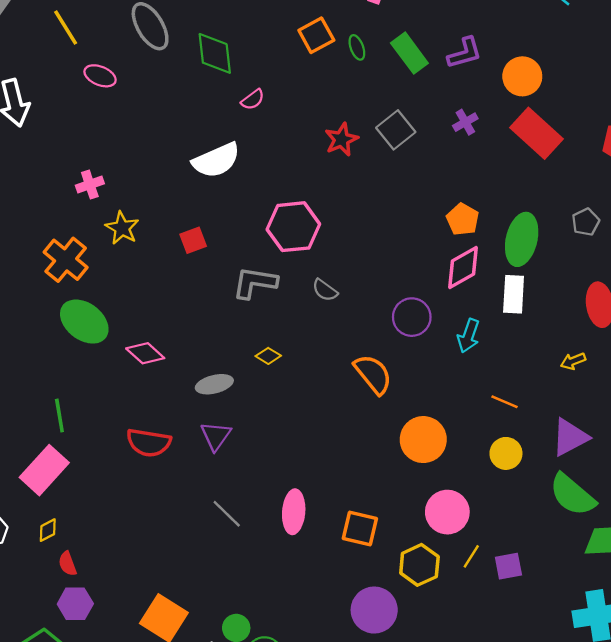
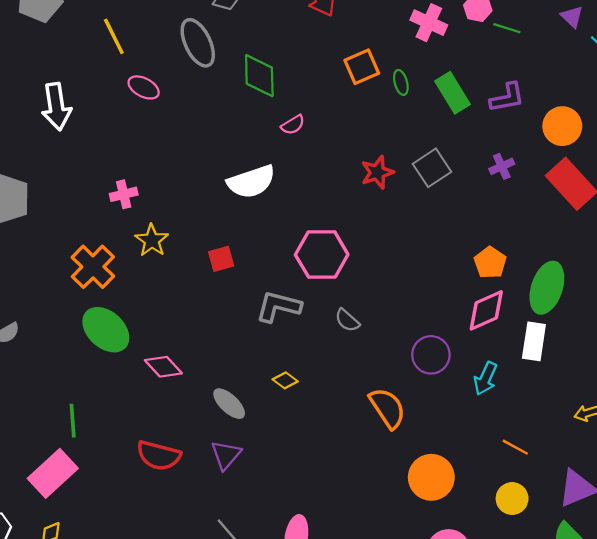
gray ellipse: (214, 384) -> (229, 404), turned 52

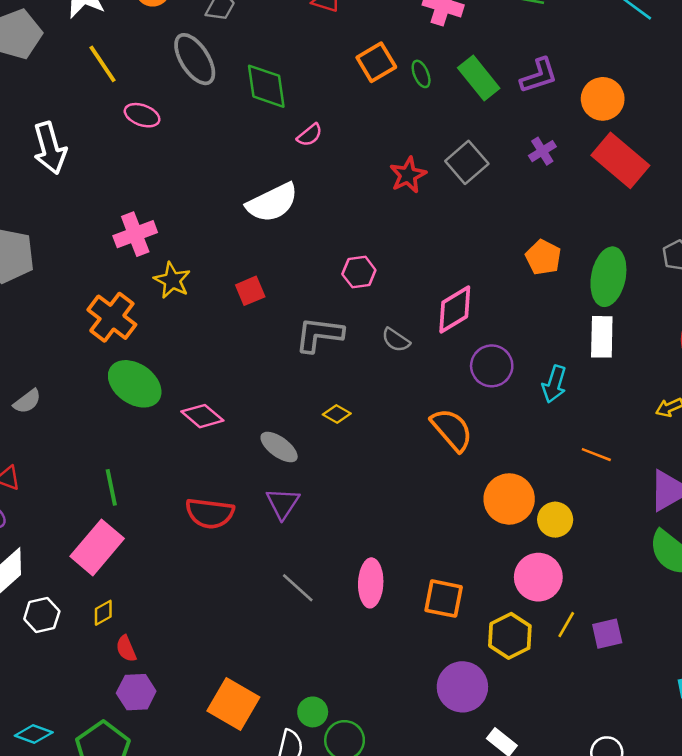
pink cross: (124, 194) -> (135, 234), size x1.4
pink hexagon: (322, 255) -> (359, 272), size x0.6
pink diamond: (486, 310) -> (455, 309), moved
yellow circle: (512, 499) -> (555, 520), moved

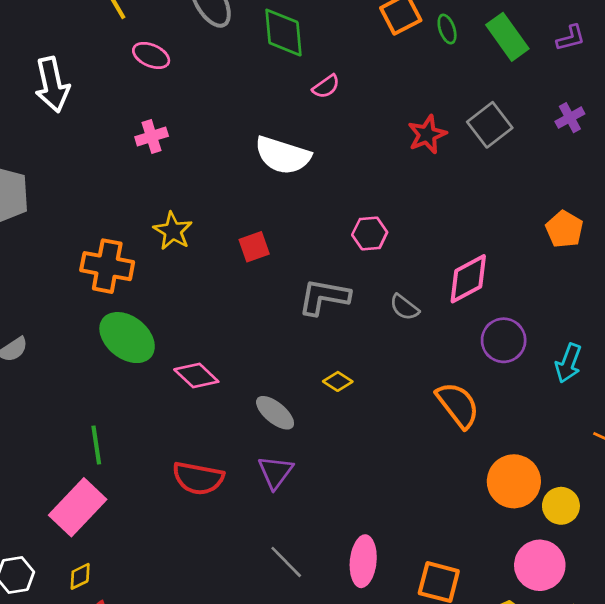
purple L-shape: (539, 76) -> (571, 38), size x0.7
white semicircle: (272, 203) -> (283, 155), turned 40
pink cross: (135, 234) -> (152, 137), moved, size x0.7
orange cross: (112, 317) -> (107, 266), turned -30

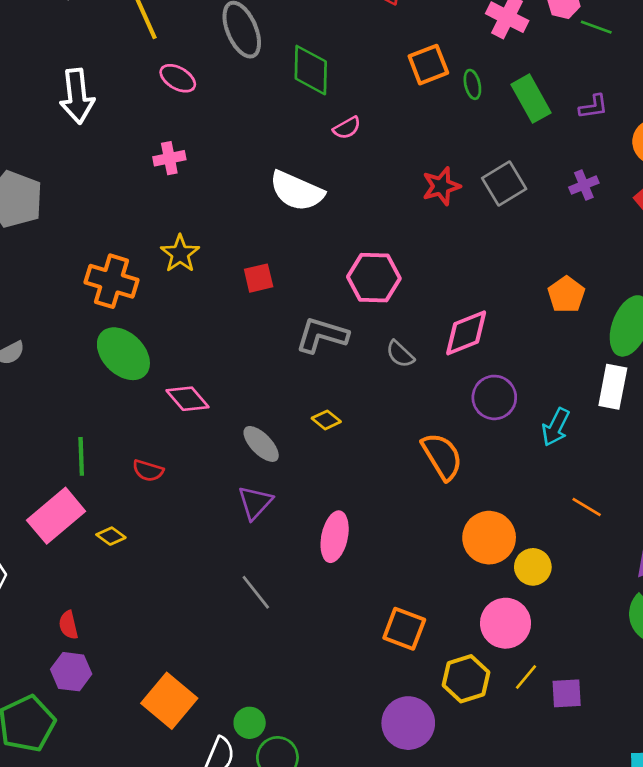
pink hexagon: (370, 234) -> (374, 278), size x1.5
red semicircle: (198, 478) -> (148, 471), moved, size x0.6
pink ellipse: (363, 561) -> (335, 537), moved
yellow diamond: (80, 576) -> (111, 536), moved, turned 56

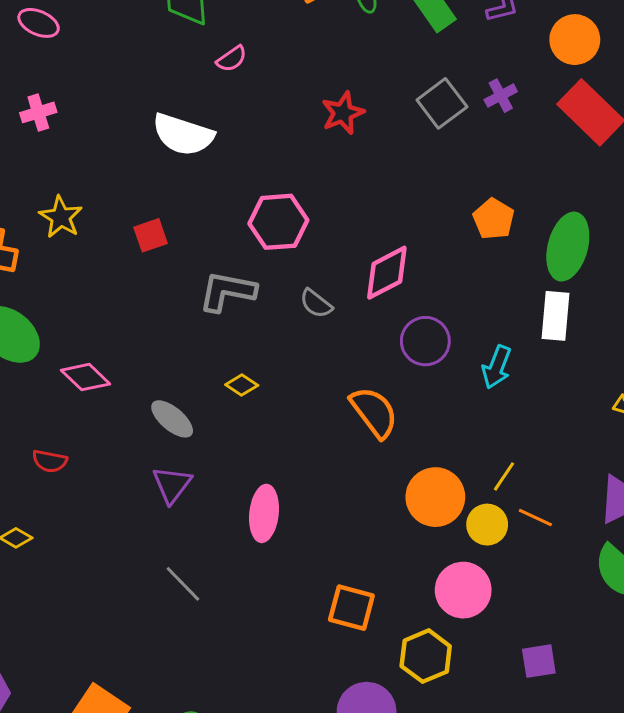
gray square: (504, 183) -> (442, 103), moved
orange line: (587, 507) -> (535, 517), moved
yellow line: (526, 677) -> (504, 476), moved

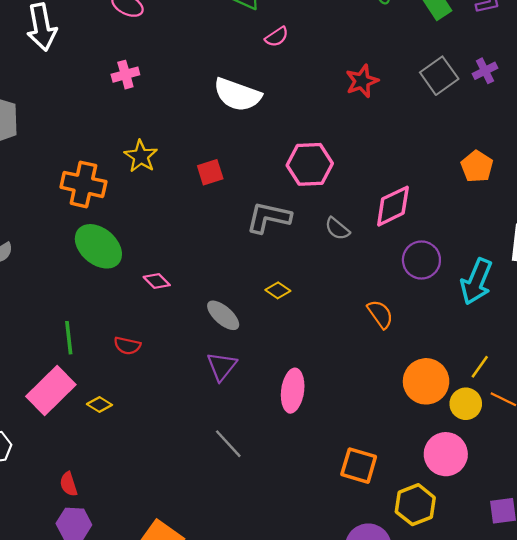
cyan arrow: (497, 367) -> (476, 282), size x1.4
pink diamond: (85, 377) -> (157, 281), size x0.7
orange semicircle: (374, 412) -> (380, 314), size x0.7

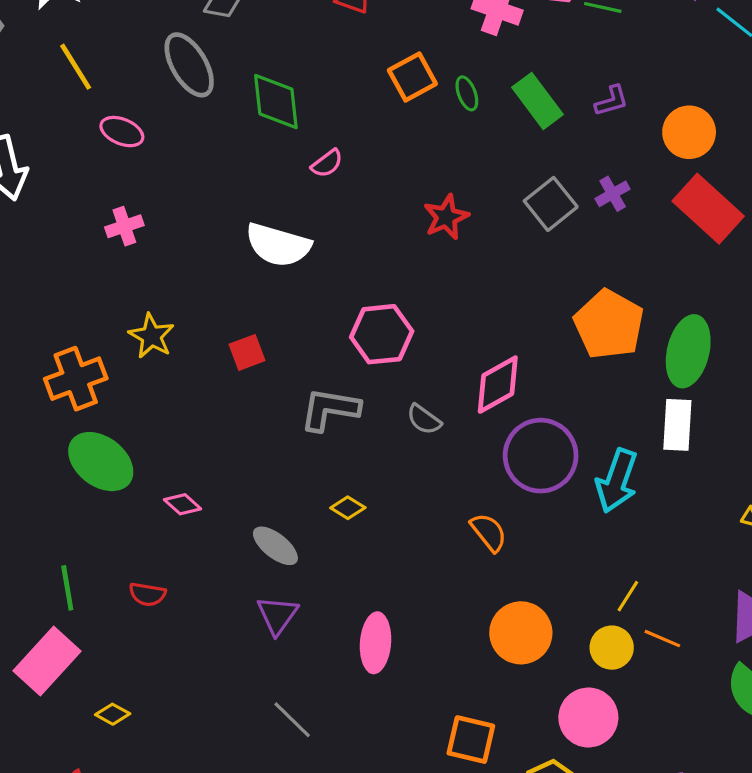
orange pentagon: (477, 167) -> (609, 324), size x1.6
orange cross: (83, 184) -> (76, 379), turned -30
purple circle: (421, 260) -> (541, 456), size x1.4
orange circle: (426, 381) -> (521, 633), moved
yellow diamond: (99, 405) -> (113, 714), moved

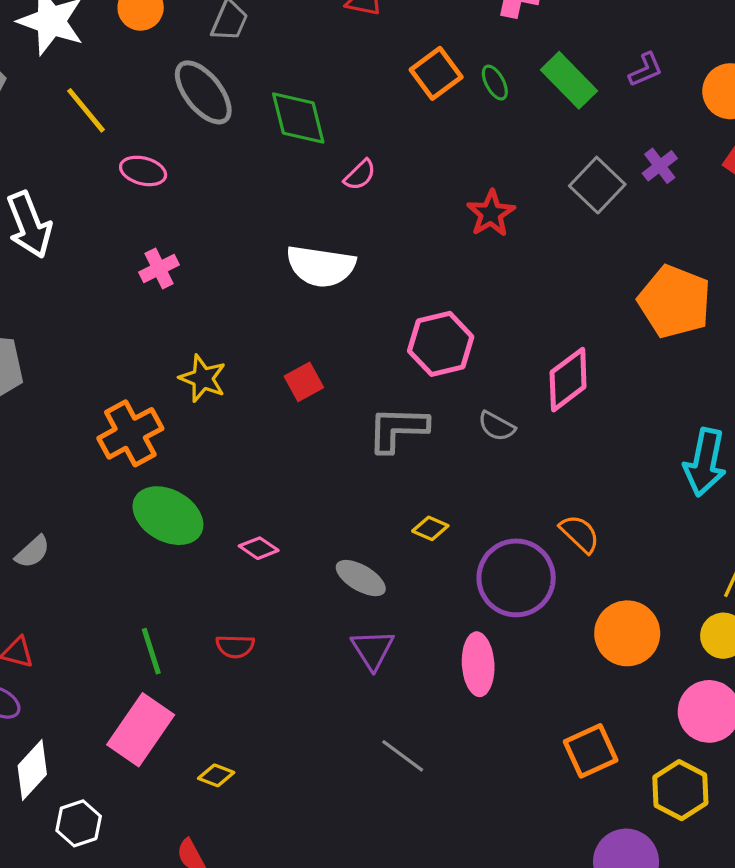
purple circle: (541, 456) -> (516, 578), moved
orange square: (471, 740) -> (591, 751), turned -30

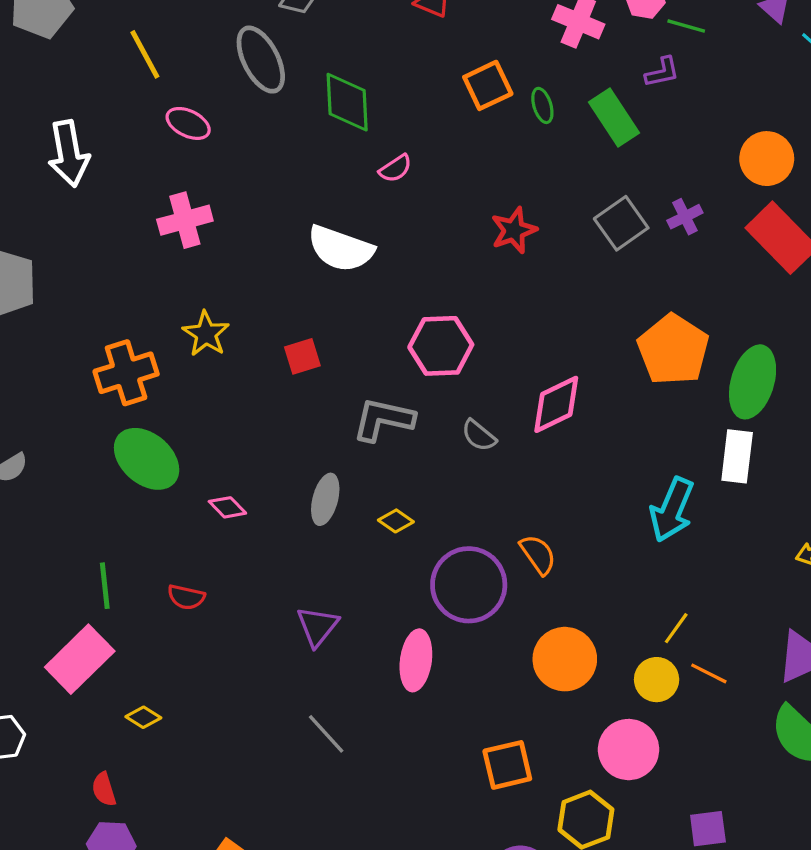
purple L-shape: (646, 70) -> (662, 72), moved
pink cross: (159, 269) -> (185, 220), size x1.4
gray ellipse: (361, 578) -> (325, 499), moved, turned 63

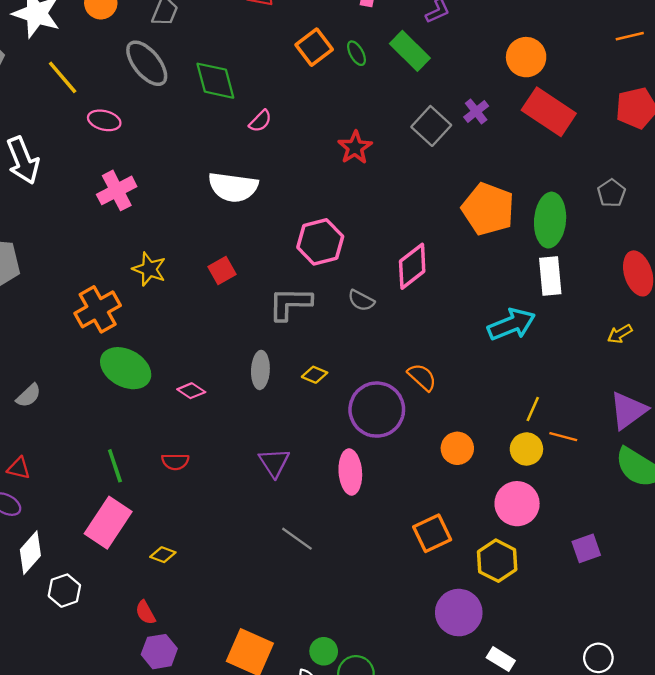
cyan arrow: (672, 510) -> (512, 324), turned -123
orange circle: (565, 659) -> (457, 448), size x0.7

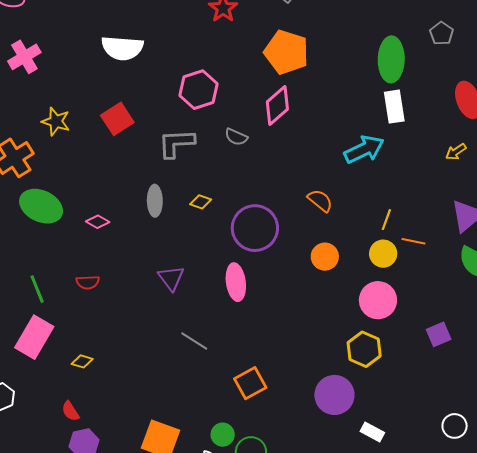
orange pentagon: (488, 209) -> (286, 52), moved
red square: (222, 271) -> (117, 119), size x1.4
orange semicircle: (422, 377) -> (320, 201), moved
orange square: (432, 533) -> (250, 383), moved

